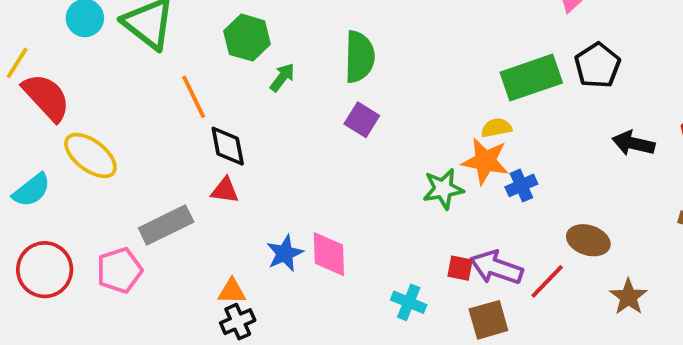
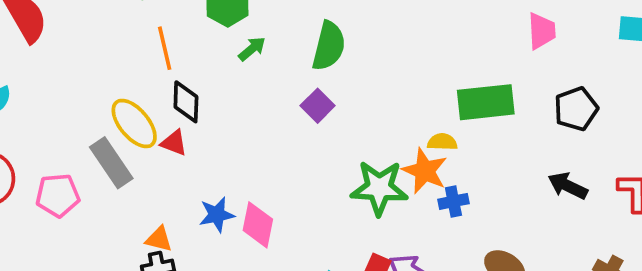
black pentagon: (597, 65) -> (576, 109), moved
yellow ellipse: (90, 155) -> (134, 123), moved
green star: (443, 189) -> (379, 188), size x1.4
gray rectangle: (166, 225) -> (111, 163), turned 69

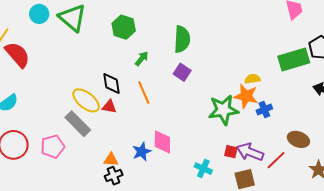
orange line: (165, 48) -> (144, 92), moved
green arrow: (252, 49) -> (142, 59), moved
green rectangle: (486, 102) -> (294, 60), moved
blue star: (217, 215) -> (142, 152), moved

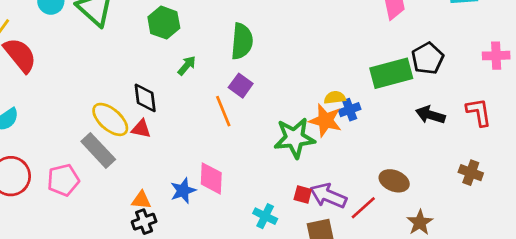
orange line: (144, 92) -> (223, 111), moved
blue cross: (264, 110) -> (350, 110), moved

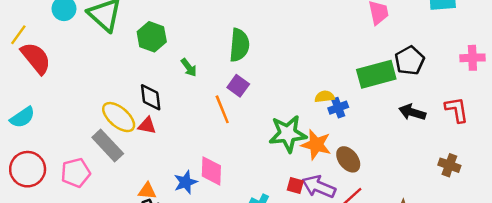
green hexagon: (164, 23) -> (152, 37), moved
green arrow: (187, 66) -> (189, 67), turned 102
orange star: (325, 120) -> (316, 145), moved
brown ellipse: (394, 181) -> (348, 159), moved, turned 30

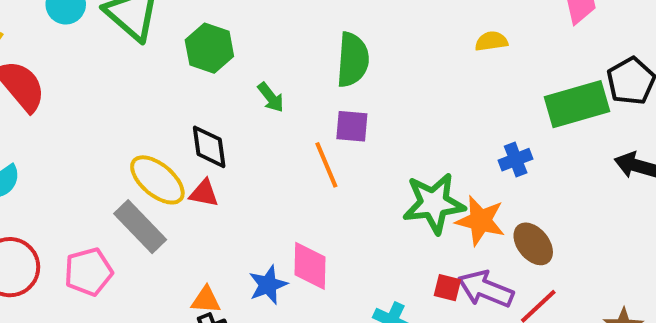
purple square: (238, 86) -> (352, 126), turned -30
yellow semicircle: (325, 97) -> (491, 41), moved

